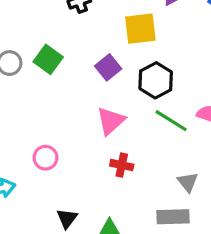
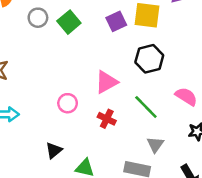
purple square: (108, 67) -> (116, 21), moved
green line: (171, 121) -> (146, 107), moved
pink circle: (46, 158) -> (68, 103), moved

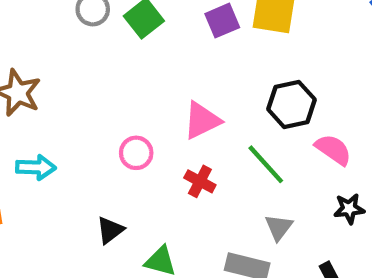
black hexagon: (149, 59) -> (291, 104), moved

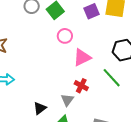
pink circle: (136, 153) -> (65, 36), moved
gray triangle: (279, 227) -> (67, 100), moved

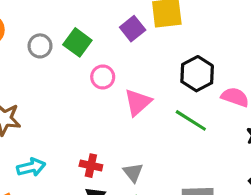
red cross: (81, 86) -> (91, 166), moved

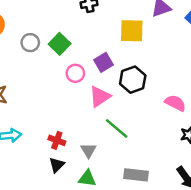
purple square: (133, 29) -> (103, 62), moved
black hexagon: (197, 74) -> (133, 80), moved
green line: (191, 120) -> (117, 128), moved

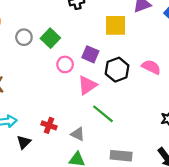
purple square: (103, 62) -> (90, 54), turned -35
pink semicircle: (175, 103) -> (151, 67), moved
gray triangle: (89, 150) -> (78, 134), turned -32
black triangle: (57, 165) -> (24, 142), moved

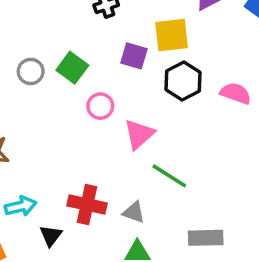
purple square: (90, 54) -> (134, 56), moved
black hexagon: (117, 70) -> (183, 81), moved
red cross: (49, 125) -> (87, 204), size x1.5

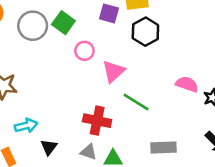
gray circle: (31, 71) -> (33, 26), size x1.5
pink semicircle: (236, 93) -> (187, 84), moved
red cross: (87, 204) -> (97, 121), moved
gray triangle: (134, 212) -> (89, 152), moved

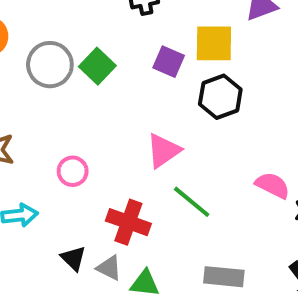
pink circle: (84, 51) -> (73, 171), moved
black triangle: (49, 147) -> (73, 258), moved, turned -30

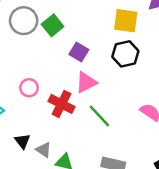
purple square: (169, 62) -> (79, 52), moved
red cross: (128, 222) -> (61, 104), moved

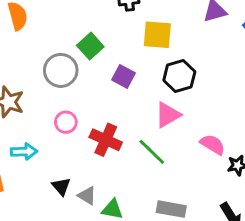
gray circle: (24, 21) -> (61, 70), moved
yellow square: (126, 21) -> (157, 35), moved
pink triangle: (86, 82) -> (168, 115), moved

